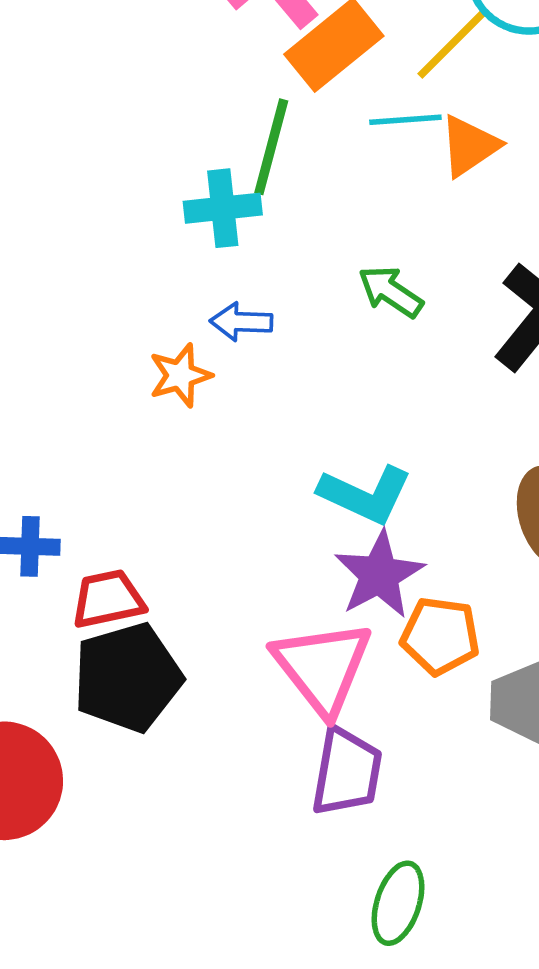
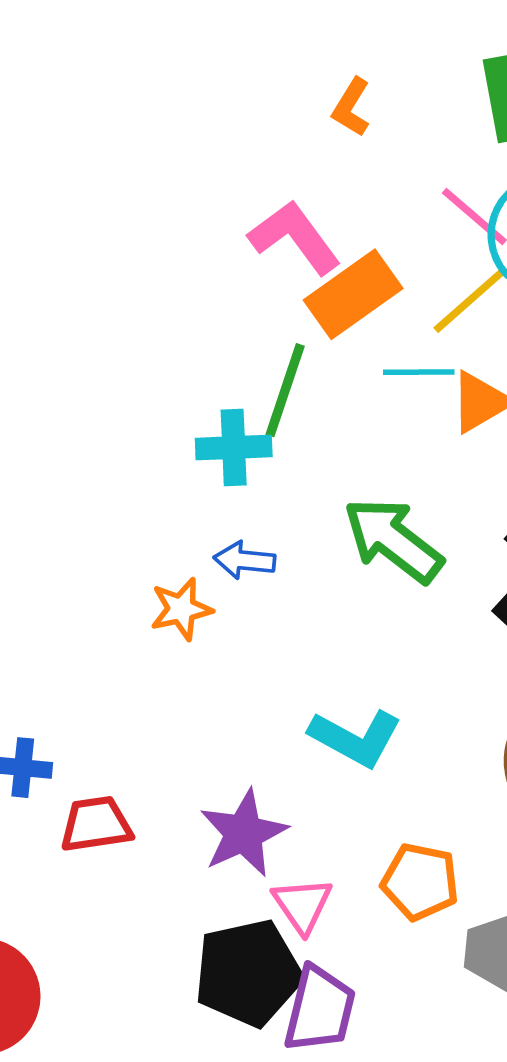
green arrow: (390, 292) -> (393, 540), size x1.6
purple star: (379, 575) -> (243, 833), moved
pink triangle: (322, 667) -> (302, 905), size x0.6
black pentagon: (128, 677) -> (248, 973), moved

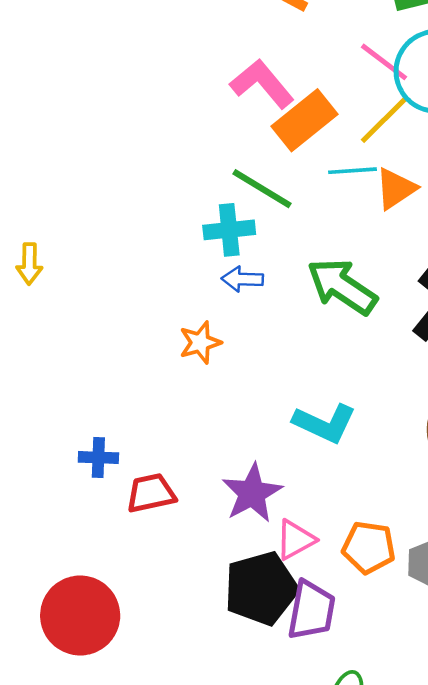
green line: (285, 390) -> (262, 189), turned -74
blue arrow: (245, 560) -> (242, 279), moved
orange pentagon: (420, 882) -> (369, 547), moved
pink triangle: (302, 905) -> (295, 540), turned 39

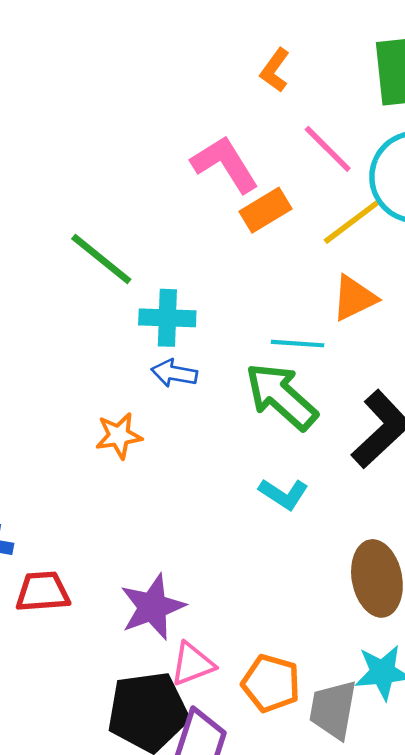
pink line: (384, 62) -> (328, 149), moved
orange rectangle: (304, 120) -> (265, 210), size x0.7
cyan line: (353, 171) -> (298, 344), moved
green line: (262, 189) -> (101, 259), moved
cyan L-shape: (325, 423) -> (284, 494), moved, size x0.7

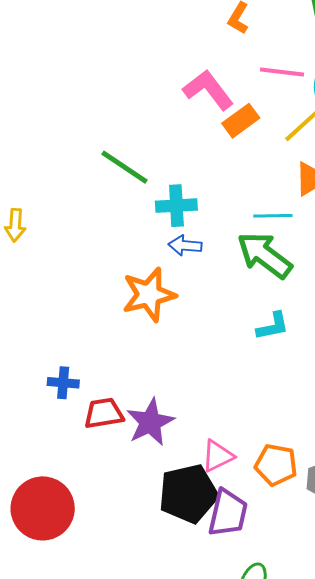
pink line: (328, 149) -> (282, 72), turned -33
orange star: (119, 436) -> (149, 295), size x1.6
cyan L-shape: (284, 494) -> (273, 326), turned -39
purple star: (152, 607) -> (150, 422), moved

